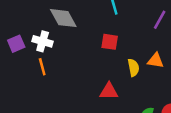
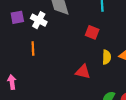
orange line: (42, 67) -> (33, 48), moved

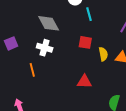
white cross: (39, 20) -> (45, 48), moved
yellow semicircle: (107, 57) -> (103, 54), moved

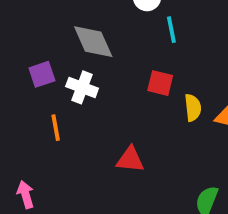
purple square: (11, 43) -> (42, 74), moved
red triangle: (84, 82) -> (130, 160), moved

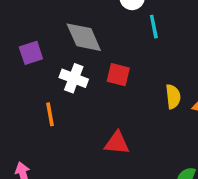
purple square: (42, 74) -> (31, 53), moved
red square: (160, 83) -> (118, 75), moved

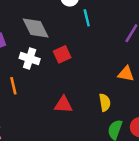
red square: (118, 75) -> (62, 54), turned -36
yellow semicircle: (173, 97) -> (105, 102), moved

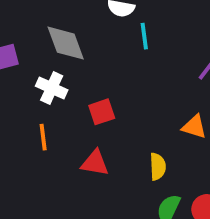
red square: (62, 54) -> (102, 112), moved
orange line: (13, 86) -> (43, 137), moved

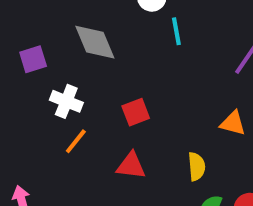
white cross: (52, 88) -> (66, 101), moved
orange line: (43, 137) -> (76, 141), turned 48

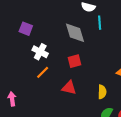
gray diamond: (95, 42) -> (75, 33), moved
purple square: (33, 59) -> (26, 29), turned 32

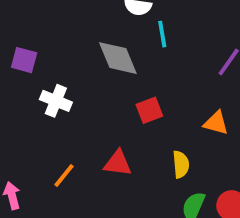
red square: (74, 61) -> (149, 110), moved
orange line: (43, 72) -> (64, 176), moved

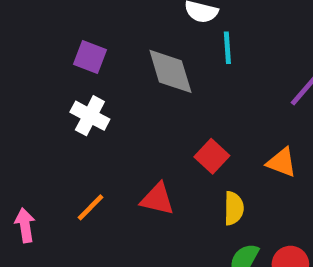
purple square: (24, 60) -> (90, 57), moved
red square: (149, 110) -> (212, 156), moved, turned -32

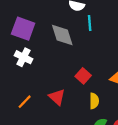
purple square: (90, 57) -> (23, 29), size x1.5
red triangle: (157, 199) -> (57, 97), turned 30

